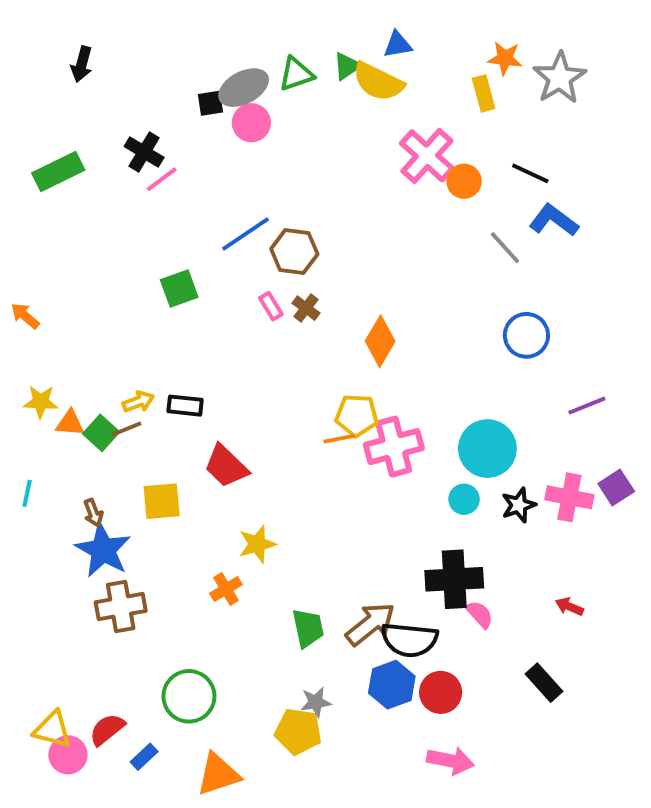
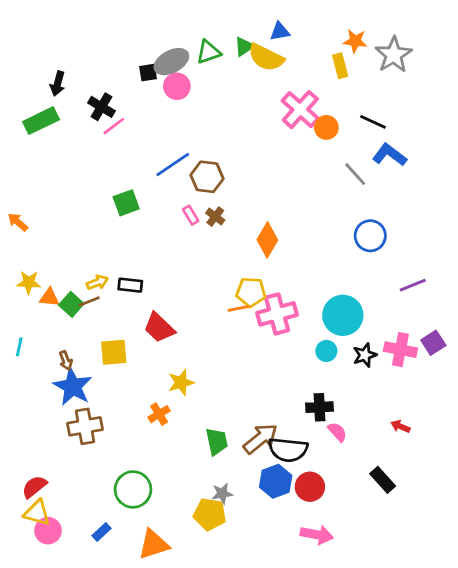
black arrow: (82, 64) -> (58, 84), moved
black cross: (454, 579) -> (320, 407), size x0.7
red semicircle: (107, 729) -> (34, 487), moved

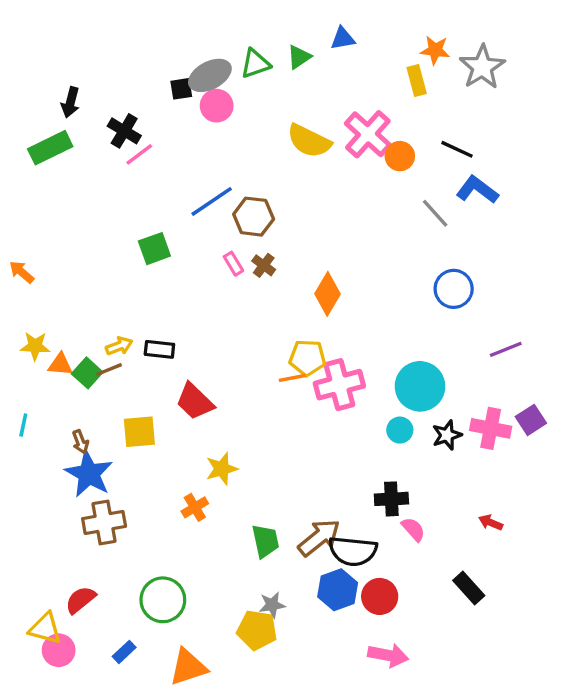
yellow semicircle: (266, 57) -> (309, 141), moved
red semicircle: (34, 487) -> (80, 600), moved

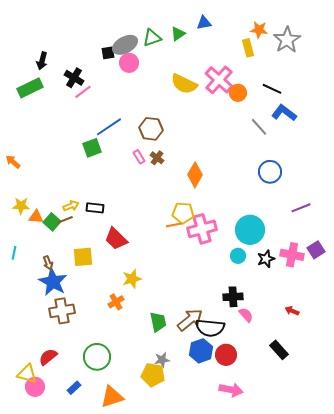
blue line: (212, 201) -> (109, 127), moved

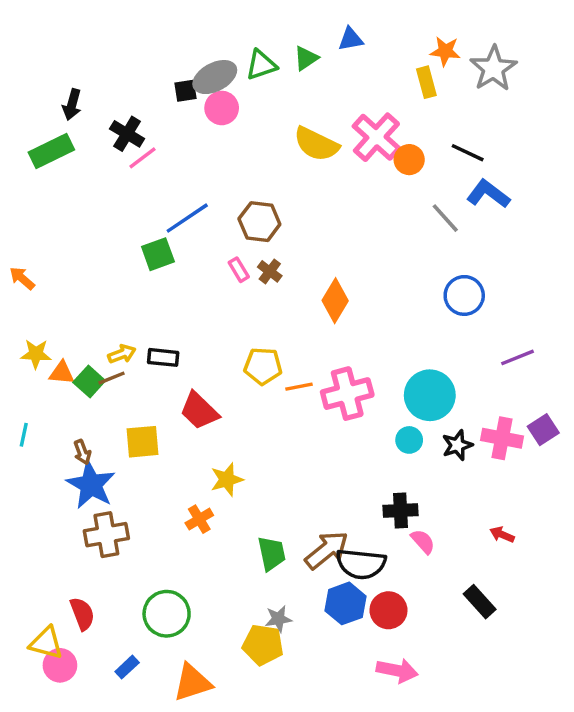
yellow pentagon: (183, 213) -> (263, 366), moved
red semicircle: (48, 357) -> (82, 614), turned 108

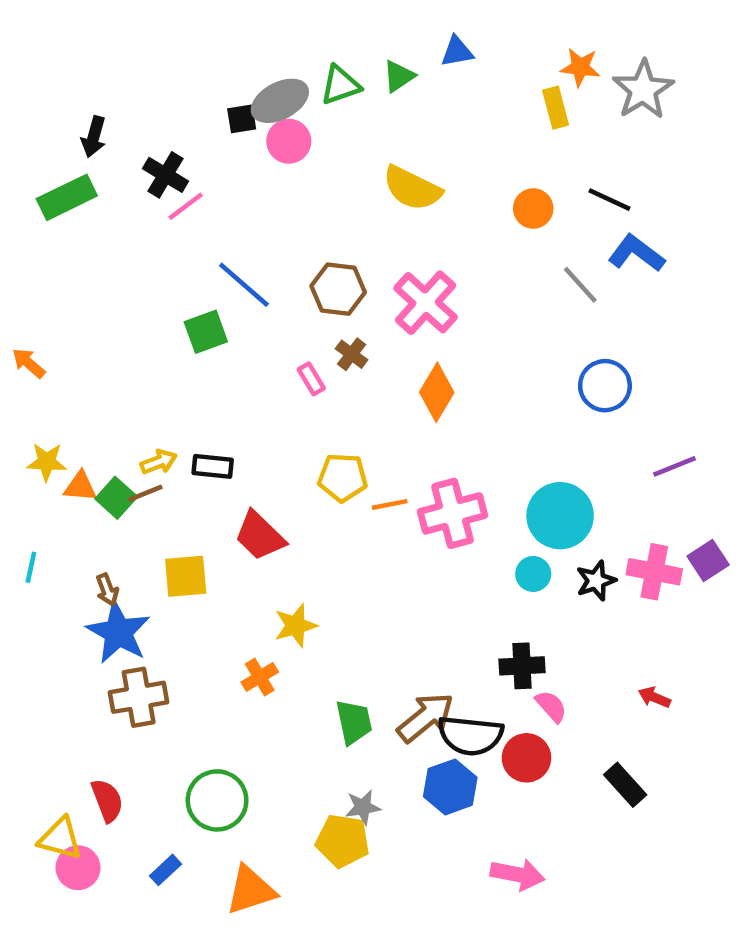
pink cross: (376, 137) -> (426, 303), moved
blue line: (187, 218) -> (244, 285), turned 75
pink rectangle: (239, 270) -> (311, 379), moved
red circle: (388, 610) -> (526, 758), moved

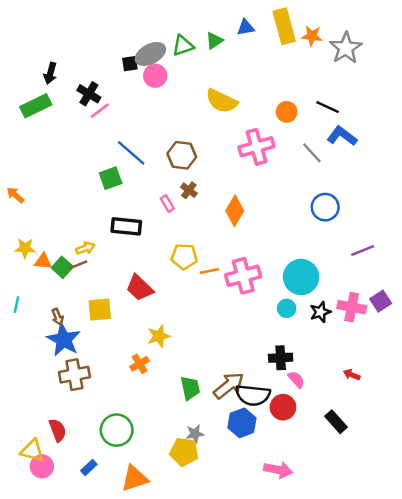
yellow rectangle: (556, 108) -> (284, 26), moved, size x1.6
pink cross: (426, 303) -> (256, 147), moved, turned 32
black rectangle: (213, 466) -> (126, 226), moved, size x1.4

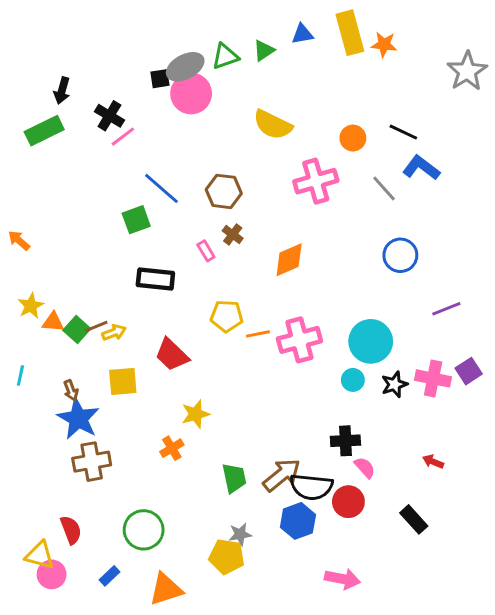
gray star: (346, 48) -> (467, 71), moved
pink circle: (155, 76) -> (191, 94), size x1.4
orange diamond: (235, 211) -> (289, 260), turned 36
yellow star: (25, 248) -> (31, 306), turned -30
yellow arrow: (85, 248) -> (114, 332), moved

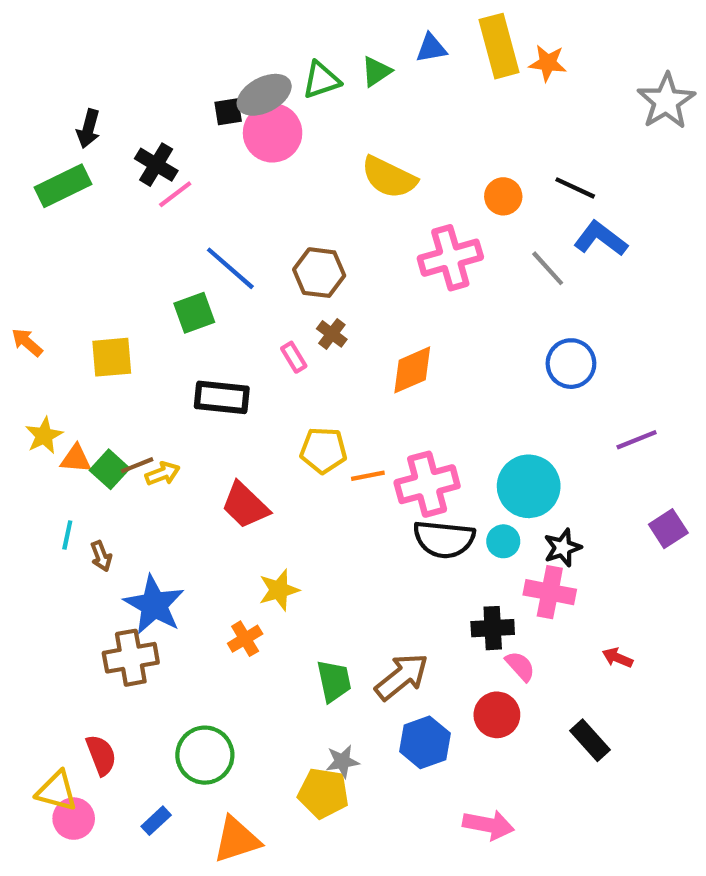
cyan line: (20, 376) -> (67, 535), moved
pink cross: (433, 378) -> (550, 592), moved
yellow square: (123, 381) -> (112, 357), moved
blue star: (78, 419) -> (154, 605), moved
black semicircle: (311, 487) -> (444, 539), moved

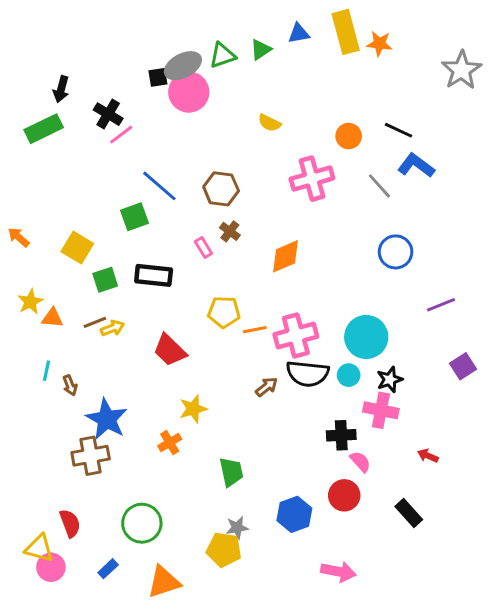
yellow semicircle: (389, 177) -> (269, 123), size x0.6
yellow square: (112, 357) -> (77, 248), turned 36
green square: (110, 469) -> (105, 280), moved, turned 30
brown arrow: (402, 677) -> (266, 387), moved, size x0.6

